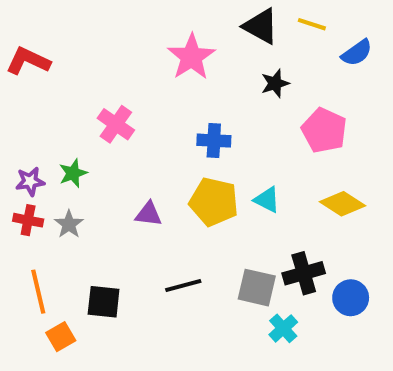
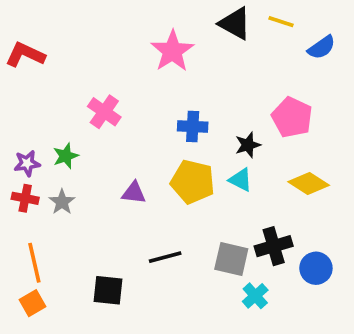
black star: (275, 83) -> (248, 145), moved
black square: (104, 302) -> (108, 290), moved
orange square: (61, 337) -> (33, 303), moved

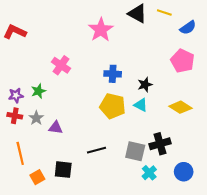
pink pentagon: (292, 117) -> (183, 61), moved
purple triangle: (134, 193) -> (56, 128), moved
blue circle: (316, 268) -> (184, 172), moved
orange square: (33, 303) -> (37, 177), moved

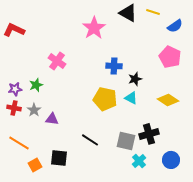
blue cross: (113, 74) -> (114, 66), moved
black line: (97, 150) -> (90, 140), turned 48
orange line: (20, 153) -> (19, 143), turned -45

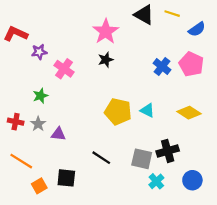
blue cross: (114, 66) -> (162, 66), moved, turned 35
black star: (135, 79) -> (106, 60), moved
purple star: (15, 89) -> (39, 52), moved

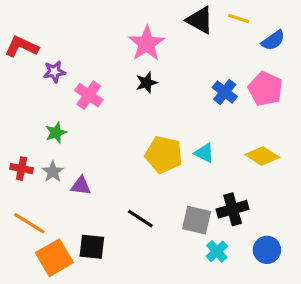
orange square: (39, 186) -> (54, 258), size x1.6

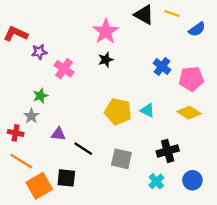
pink pentagon: (265, 89) -> (191, 79), moved, turned -30
red cross: (22, 169) -> (16, 133), moved
gray star: (53, 172) -> (31, 116), moved
black line: (140, 219) -> (83, 149), moved
gray square: (197, 220) -> (121, 159), moved

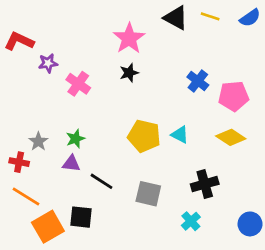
blue semicircle: (197, 29) -> (250, 18), moved
green star: (40, 96) -> (75, 139), moved
blue circle: (192, 180) -> (250, 224), moved

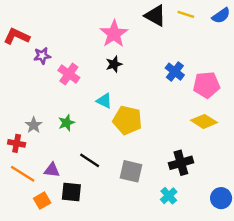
cyan triangle: (180, 135) -> (104, 101), moved
purple triangle: (71, 163) -> (52, 170), moved
orange square: (48, 227) -> (42, 201), size x0.6

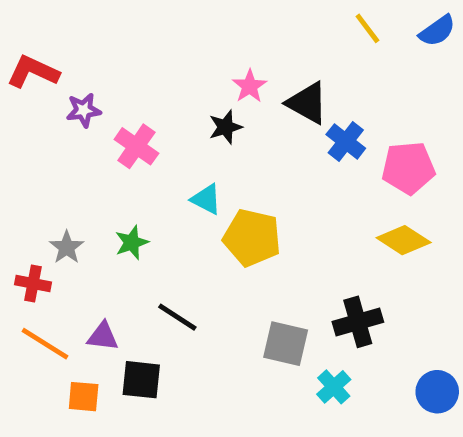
yellow line: (186, 14) -> (367, 28), turned 35
black triangle: (155, 16) -> (307, 103), moved
pink star: (114, 34) -> (250, 86), moved, size x0.6
gray square: (131, 171) -> (286, 344), moved
orange square: (42, 201) -> (84, 397), turned 35

